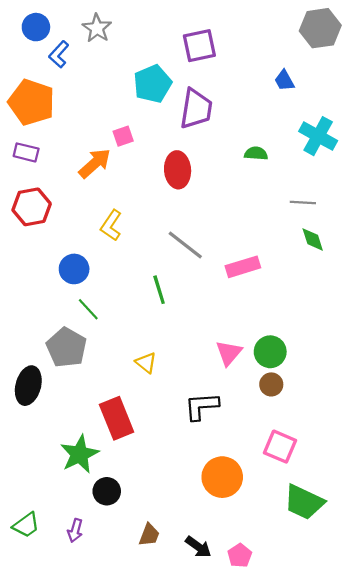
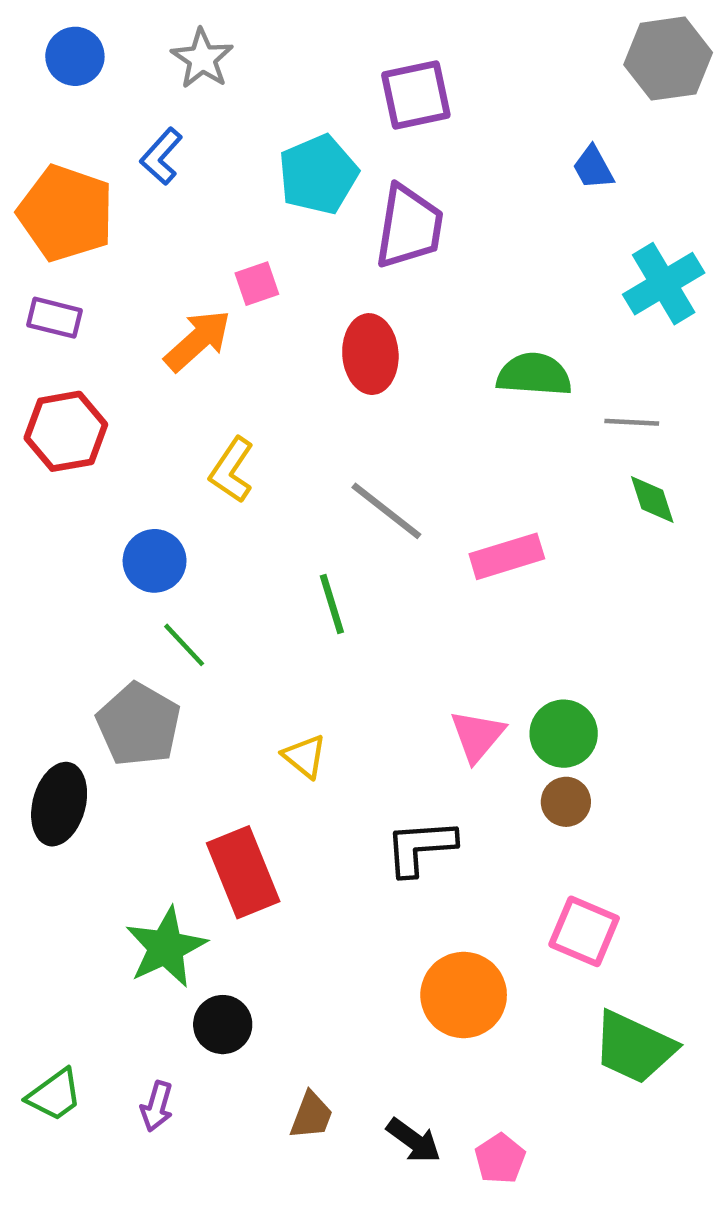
blue L-shape: (59, 54) -> (161, 156), moved
cyan cross: (318, 136) -> (664, 284), turned 30
green semicircle: (256, 153) -> (534, 375), moved, size x1.5

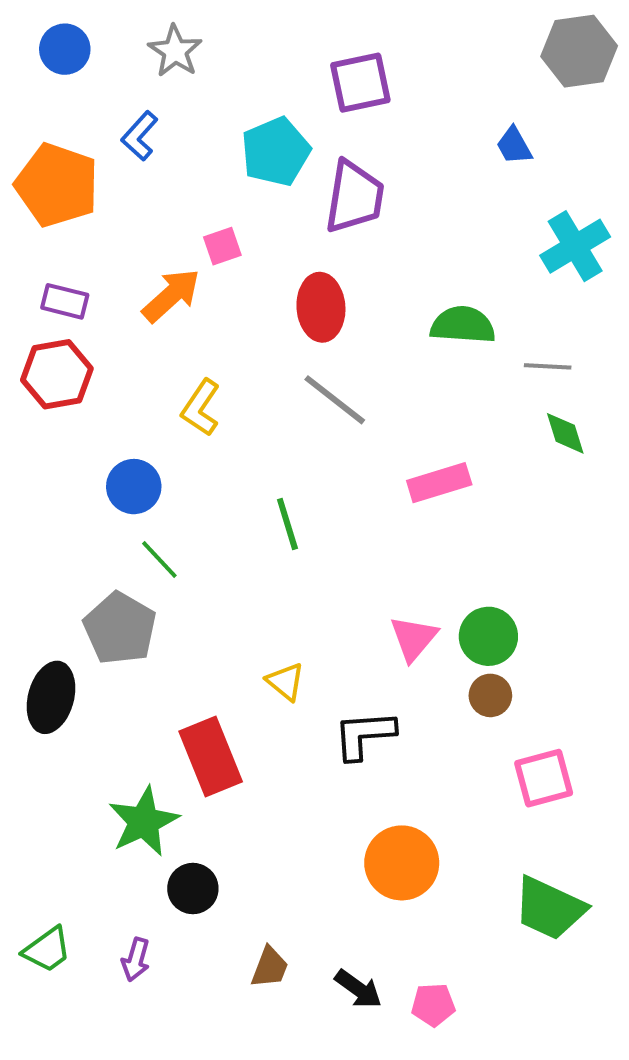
purple rectangle: (55, 318) -> (65, 301), moved
gray line: (386, 511) -> (335, 400), moved
yellow triangle: (305, 756) -> (285, 682), moved
pink square: (584, 931) -> (544, 778), moved, turned -38
pink pentagon: (500, 1159) -> (433, 1005), turned 30

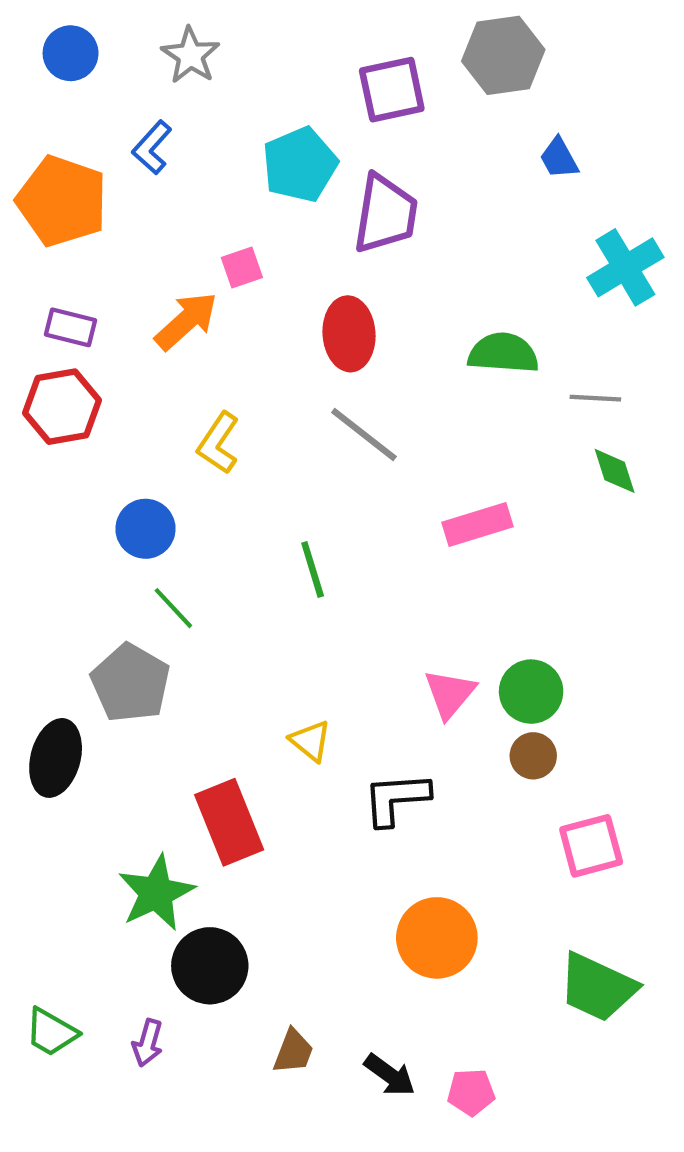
gray hexagon: (579, 51) -> (503, 55), moved
black circle: (193, 889) -> (210, 966), size x1.4
green trapezoid: (47, 950) -> (51, 1032), turned 66

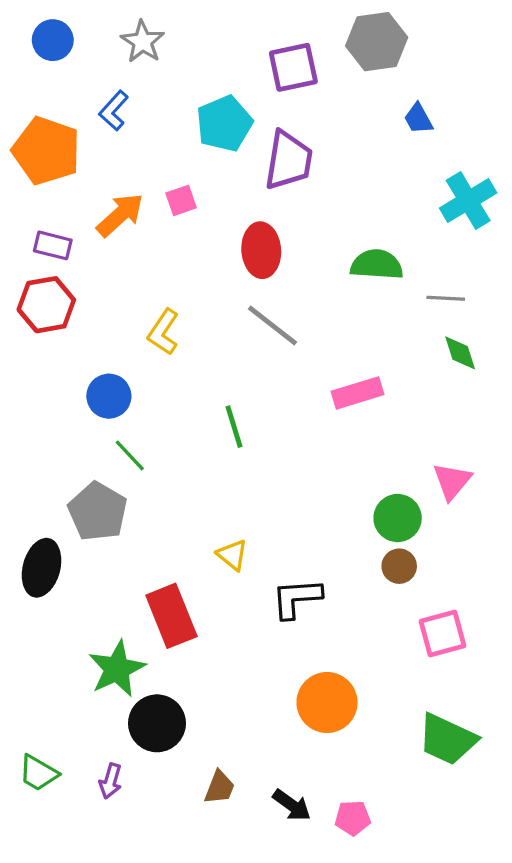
orange arrow: (186, 321) -> (120, 215), moved
pink triangle: (450, 694) -> (452, 481), moved

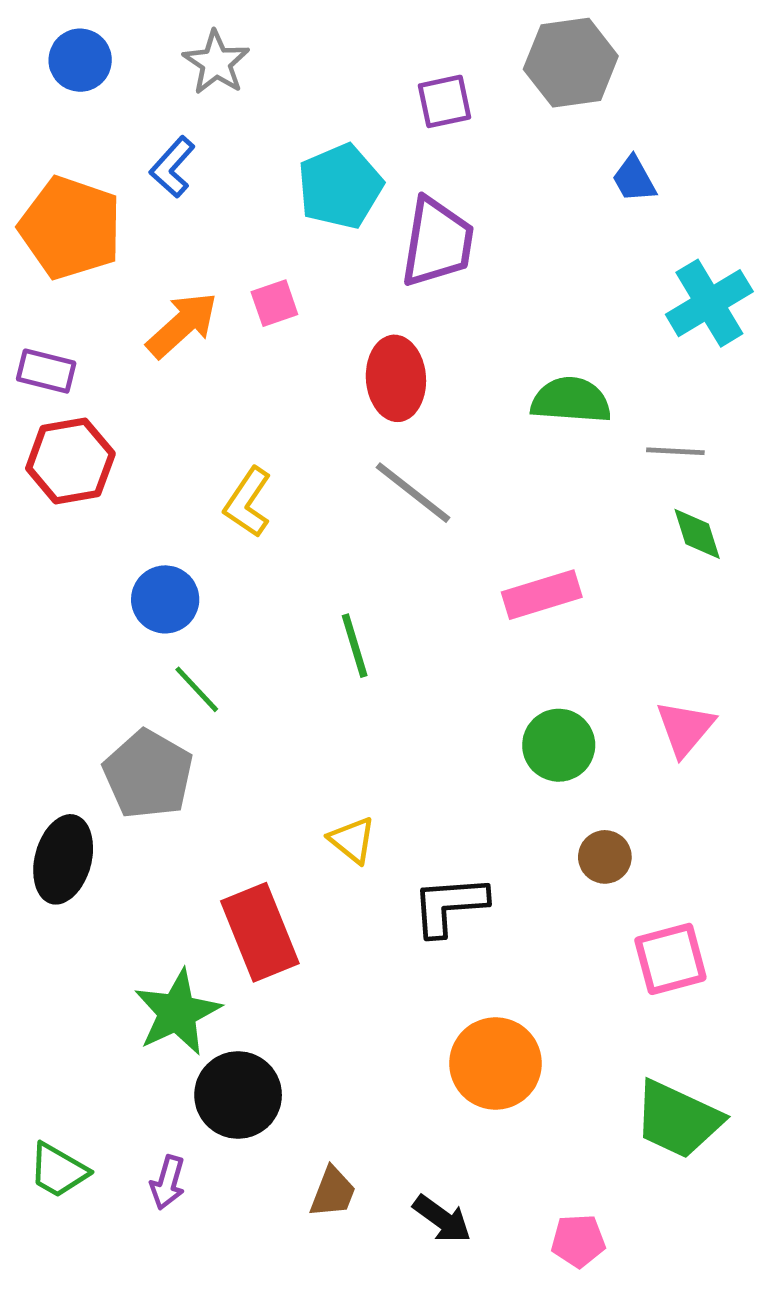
purple square: (293, 67) -> (445, 101), size x0.7
purple rectangle: (53, 245) -> (46, 371), moved
green circle: (398, 518) -> (559, 745), moved
pink pentagon: (353, 818) -> (578, 1241), moved

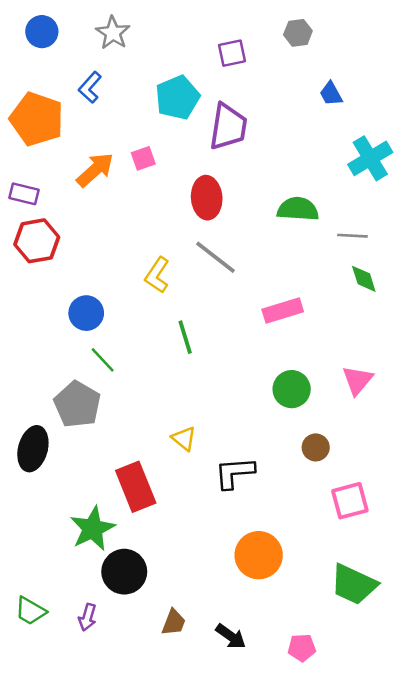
gray hexagon: (571, 63) -> (298, 33), size x0.6
yellow L-shape: (248, 502) -> (157, 275), moved

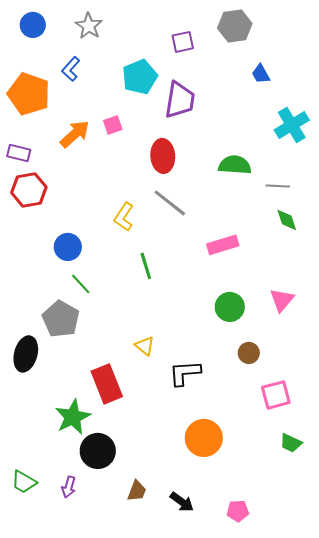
gray hexagon: (298, 33) -> (235, 26), size x1.5
green trapezoid: (354, 584) -> (291, 443), moved, size x0.6

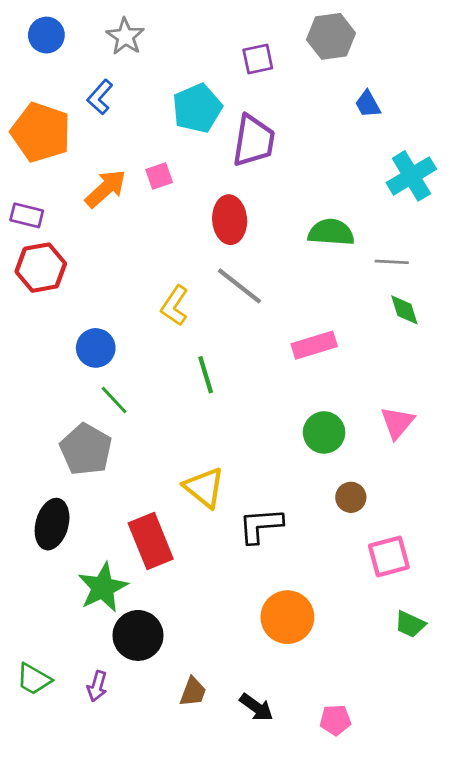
yellow triangle: (145, 346) -> (204, 487), size x1.5
black ellipse: (26, 354) -> (52, 524), moved

